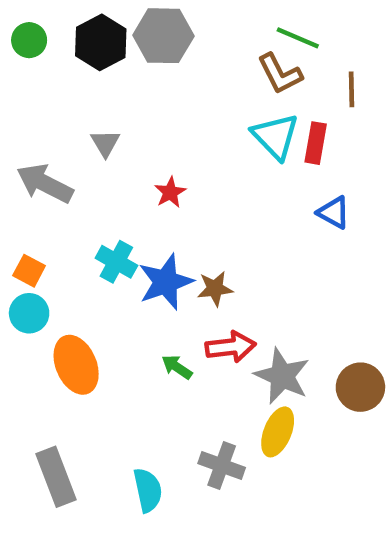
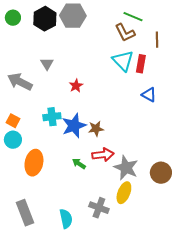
cyan cross: (116, 262) -> (52, 117), turned -36
orange ellipse: (76, 365) -> (34, 163), turned 35

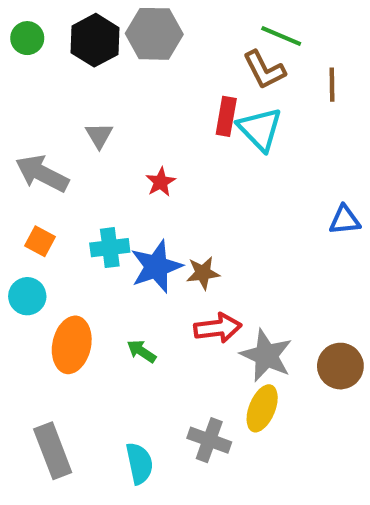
red rectangle: (141, 64) -> (226, 116), moved
blue triangle: (149, 95) -> (345, 220), moved, turned -35
orange square: (13, 121) -> (40, 241), moved
green arrow: (79, 164) -> (142, 351), moved

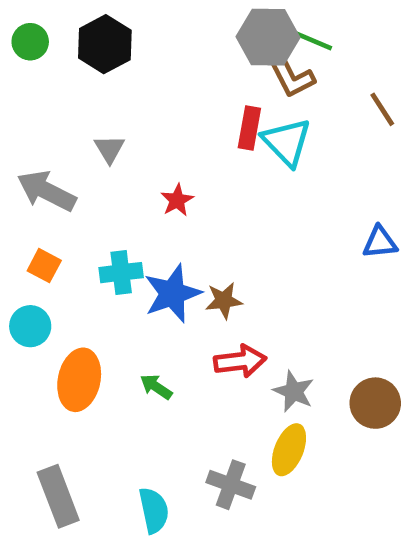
gray hexagon: (154, 34) -> (268, 37), moved
brown line: (332, 85) -> (382, 109), moved, turned -32
gray star: (266, 355) -> (294, 391), size x0.7

